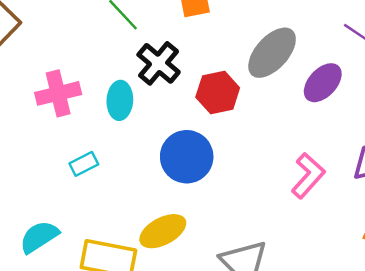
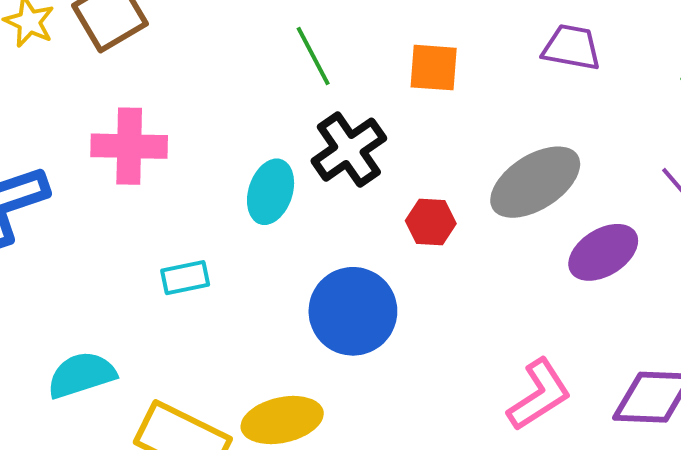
pink cross: (58, 93) -> (129, 146), moved
red hexagon: (218, 93) -> (431, 222), size x0.7

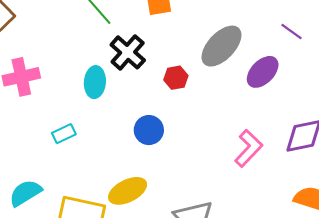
blue circle: (353, 311) -> (149, 130), size x0.7

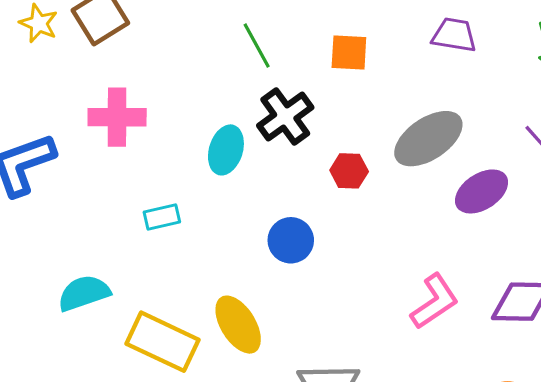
yellow ellipse: (128, 191) -> (238, 325), turned 72

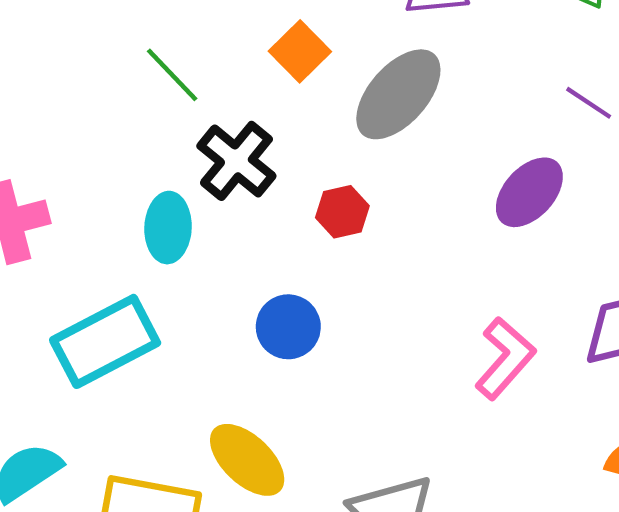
orange square: (349, 53) -> (300, 51), turned -33
gray ellipse: (428, 139) -> (398, 94), moved
cyan rectangle: (162, 217) -> (105, 341), size x2.0

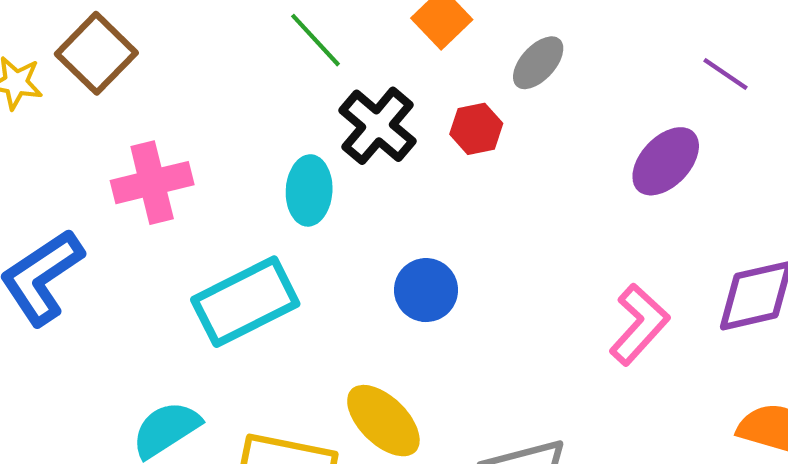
gray ellipse: (398, 94) -> (538, 63), size x0.6
red hexagon: (342, 212) -> (476, 129), moved

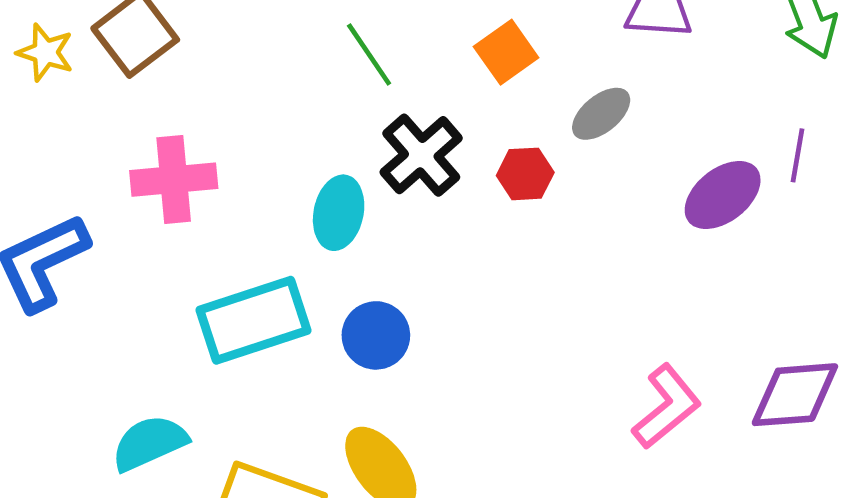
purple line: (725, 74) -> (798, 155), turned 57
purple ellipse: (666, 161) -> (723, 195), moved
blue circle: (426, 290) -> (376, 335), moved

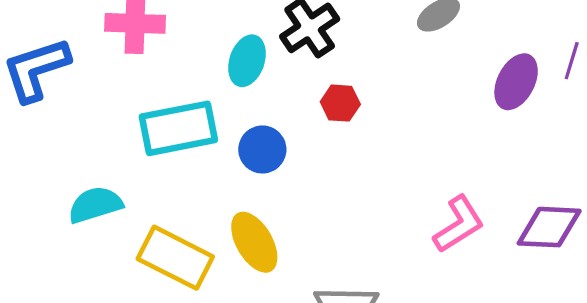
red hexagon: (525, 174) -> (340, 103), moved
purple ellipse: (723, 195) -> (516, 82), turned -32

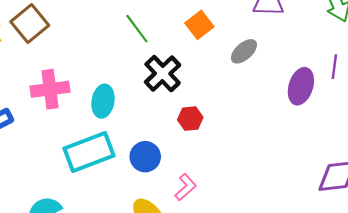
cyan ellipse: (247, 61) -> (103, 101), moved
pink L-shape: (459, 224) -> (186, 187), moved, size x0.7

